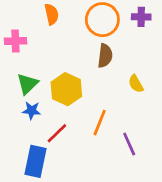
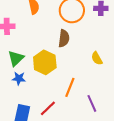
brown semicircle: (105, 56) -> (64, 38), moved
red line: (57, 133) -> (48, 108), moved

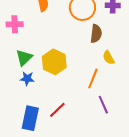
brown semicircle: (64, 38) -> (96, 34), moved
orange line: (70, 87) -> (93, 79), moved

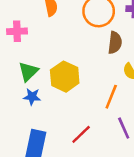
red line: (57, 110) -> (81, 134), moved

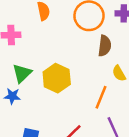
blue star: (32, 97) -> (12, 96), moved

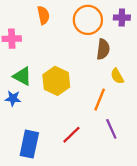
green triangle: (22, 73) -> (22, 76), turned -48

